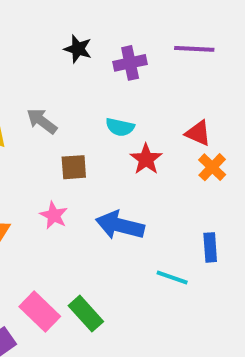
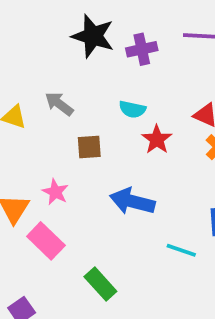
black star: (78, 49) -> (93, 36), size x1.6
pink star: (54, 215) -> (55, 192), moved
pink rectangle: (40, 312) -> (46, 241), moved

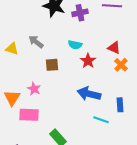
blue arrow: (132, 201) -> (89, 94), moved
pink rectangle: (46, 241) -> (29, 115), turned -42

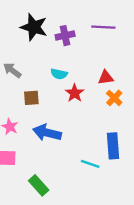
red triangle: (114, 48) -> (106, 78), turned -32
blue arrow: (89, 94) -> (47, 133), moved
blue rectangle: (120, 105) -> (113, 146), size x1.5

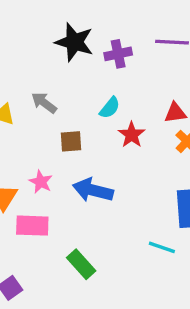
cyan semicircle: (59, 74) -> (110, 108), turned -63
cyan line: (90, 164) -> (162, 247), moved

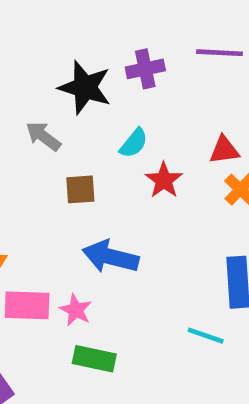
black star: (74, 42) -> (85, 87), moved
pink star: (41, 182) -> (76, 310), moved
green rectangle: (81, 264) -> (94, 359), turned -36

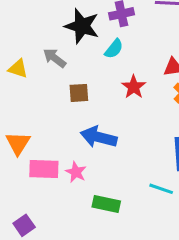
cyan semicircle: (134, 143) -> (114, 49), moved
green rectangle: (94, 359) -> (106, 204), moved

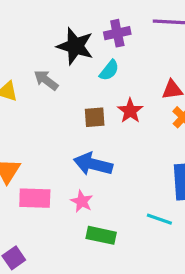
brown square: (79, 93) -> (95, 117), moved
pink star: (76, 172) -> (82, 201), moved

